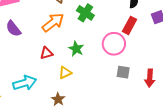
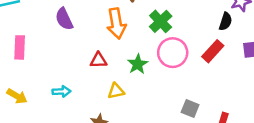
orange arrow: (53, 22) -> (116, 24), turned 105
pink circle: (114, 44) -> (173, 53), moved
cyan arrow: (25, 83) -> (62, 91), size x0.6

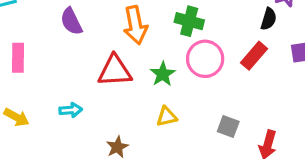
green cross: (161, 21) -> (189, 21), turned -30
red triangle: (98, 60) -> (115, 71), size x1.6
yellow triangle: (116, 91) -> (167, 117), moved

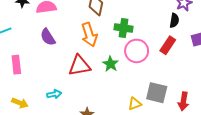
yellow triangle: (167, 117) -> (135, 104), moved
gray square: (228, 127) -> (157, 93), size x1.5

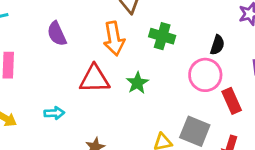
black semicircle: (174, 20) -> (217, 45), moved
red rectangle: (168, 45) -> (232, 101), moved, turned -66
pink circle: (137, 51) -> (205, 75), moved

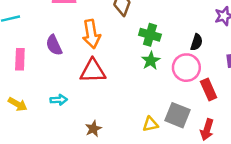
purple semicircle: (57, 34) -> (54, 45), moved
orange arrow: (114, 39) -> (91, 34), moved
green star: (137, 83) -> (151, 61), moved

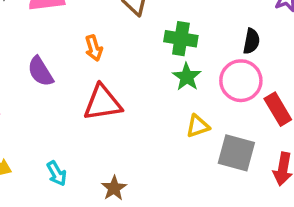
orange arrow: (91, 34) -> (94, 48), size x0.6
cyan arrow: (59, 100) -> (57, 173), moved, turned 70
yellow triangle: (150, 124) -> (198, 126), moved

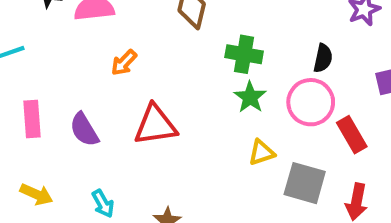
orange arrow: (94, 48) -> (124, 63), moved, turned 60
purple semicircle: (40, 71) -> (84, 130), moved

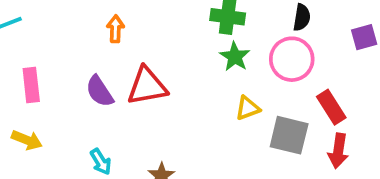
orange arrow: (124, 63) -> (115, 29), turned 140
purple semicircle: (84, 130) -> (100, 91), moved
red rectangle: (352, 135) -> (331, 107), moved
yellow arrow: (36, 194) -> (27, 140), moved

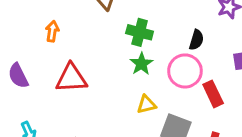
purple semicircle: (100, 91) -> (18, 76), moved
red rectangle: (331, 107) -> (213, 94), moved

